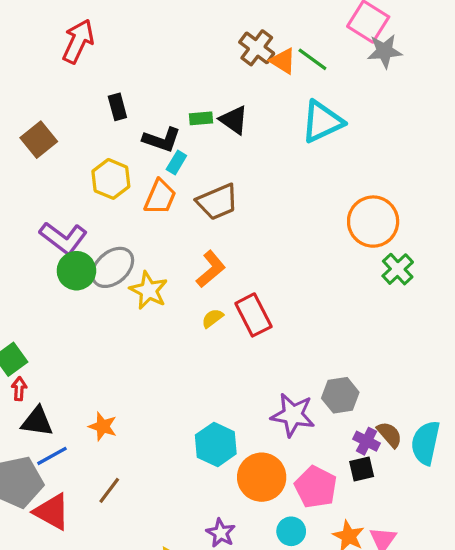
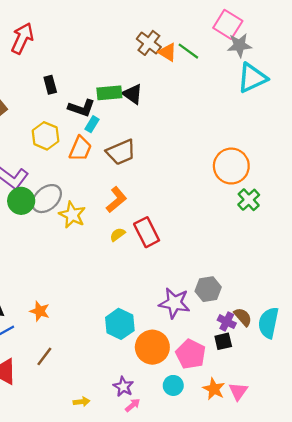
green rectangle: (201, 118) -> (109, 93), size x1.5
cyan triangle: (322, 122) -> (252, 78), moved

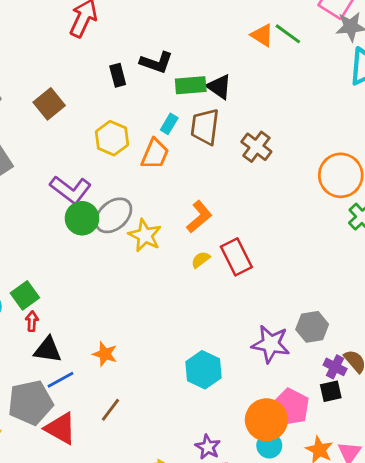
brown cross: (149, 43) -> (256, 147), moved
black L-shape: (82, 108) -> (156, 62), moved
brown trapezoid: (121, 152) -> (205, 127), moved, turned 120
orange circle: (152, 347) -> (266, 420), moved

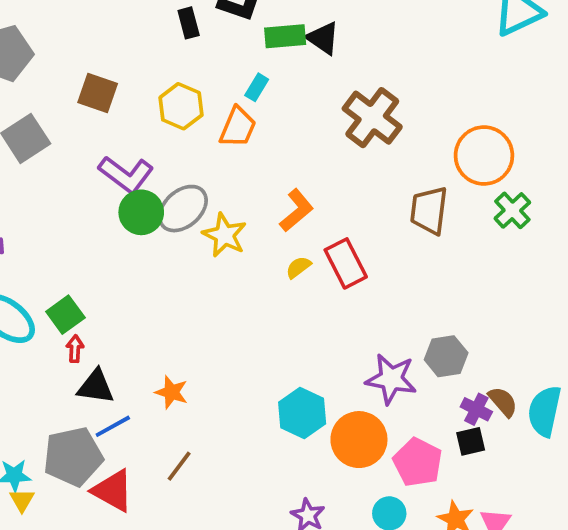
brown square: (49, 104) -> (98, 93), moved, turned -32
brown trapezoid: (205, 127) -> (429, 210), moved
brown cross: (256, 147) -> (372, 118), size x1.4
orange circle: (266, 420) -> (359, 440), moved

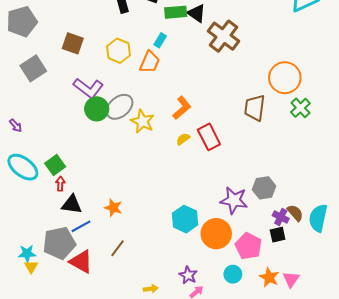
brown cross: (372, 118) -> (223, 36), moved

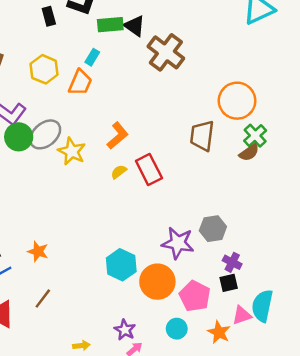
brown semicircle: (295, 213) -> (249, 153), moved, turned 96
cyan semicircle: (318, 218) -> (262, 306), moved
pink triangle: (291, 279) -> (242, 315), moved, turned 36

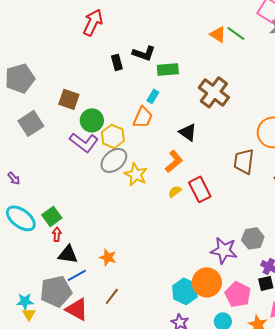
black triangle: (134, 26) -> (188, 132), moved
yellow hexagon: (44, 69) -> (113, 136), moved
green circle: (19, 137) -> (92, 120), moved
cyan hexagon: (121, 265) -> (185, 291), moved

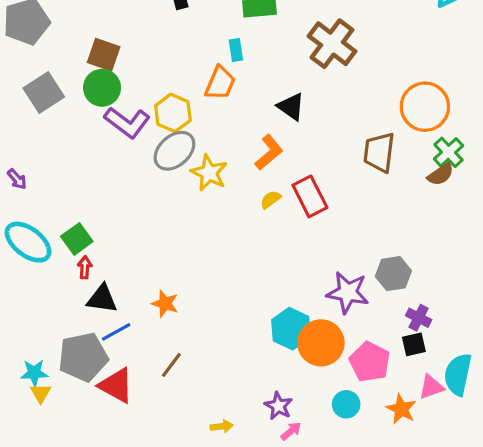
cyan rectangle: (153, 96) -> (236, 50), turned -40
green circle: (92, 120) -> (102, 88), moved
cyan hexagon: (185, 291) -> (291, 329), moved

